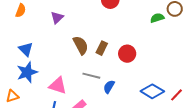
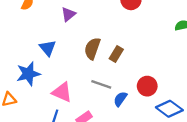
brown semicircle: (81, 45) -> (92, 49), turned -138
blue triangle: (26, 49) -> (48, 48), moved
red circle: (127, 54) -> (147, 86), moved

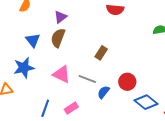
blue triangle: (48, 48) -> (33, 40), moved
brown semicircle: (92, 49) -> (58, 38), moved
pink triangle: (62, 92) -> (62, 74), moved

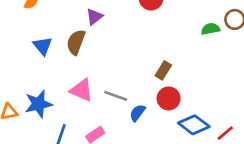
purple triangle: (60, 17) -> (94, 17), moved
brown rectangle: (101, 53) -> (163, 70), moved
blue star: (24, 68) -> (38, 104), moved

